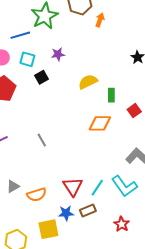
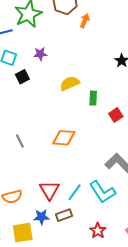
orange diamond: (100, 123) -> (64, 138), moved

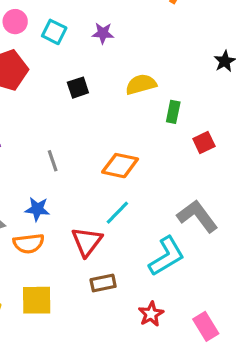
black square: (22, 77) -> (78, 88), moved
cyan line: (75, 192) -> (117, 213), moved
cyan L-shape: (102, 192) -> (167, 256), turned -96
blue star: (41, 217) -> (37, 209), moved

